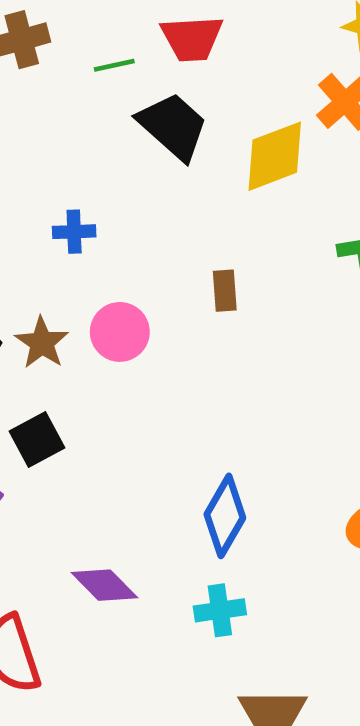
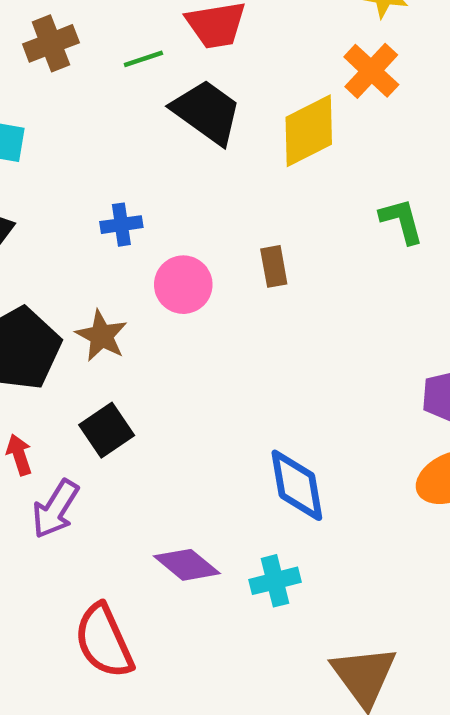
pink circle: (120, 332) -> (183, 285), moved
blue diamond: (225, 516) -> (297, 485), turned -34
cyan cross: (220, 610) -> (275, 581), moved

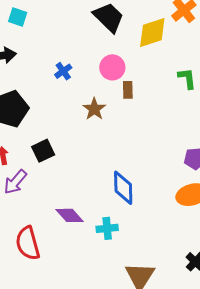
blue cross: (121, 225) -> (63, 71), moved, turned -36
pink circle: (183, 285) -> (112, 67), moved
brown star: (101, 336) -> (94, 109), moved

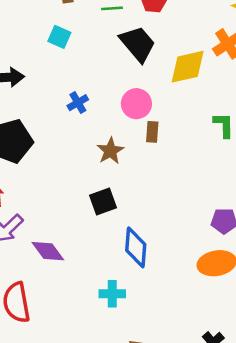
cyan square: (18, 17) -> (59, 37), moved
black square: (43, 151) -> (103, 202), moved
purple diamond: (69, 215) -> (48, 251), moved

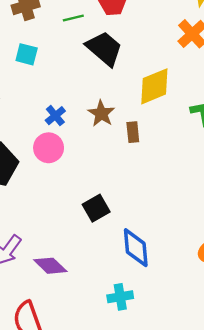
yellow diamond: (188, 67) -> (154, 86), moved
pink circle: (136, 104) -> (49, 148), moved
brown star: (110, 151) -> (101, 114), moved

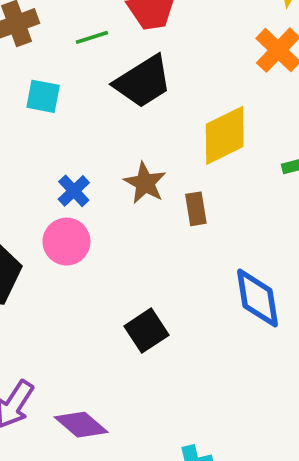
black trapezoid: (104, 48) -> (143, 82), turned 111
cyan square: (27, 54) -> (43, 96), moved
blue diamond: (136, 248) -> (257, 298), moved

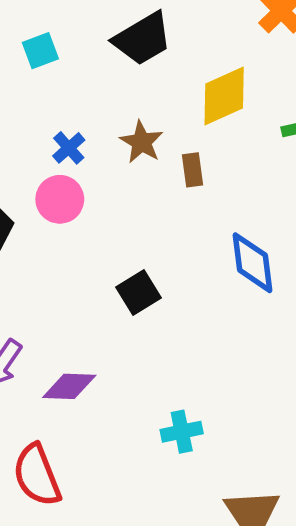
cyan square: (43, 96) -> (40, 51), turned -33
purple diamond: (81, 425) -> (69, 386), turned -40

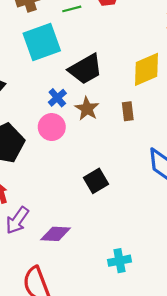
black trapezoid: (143, 39) -> (85, 69), moved
cyan square: (40, 51) -> (42, 42), size x1.8
brown star: (141, 142) -> (87, 109), moved

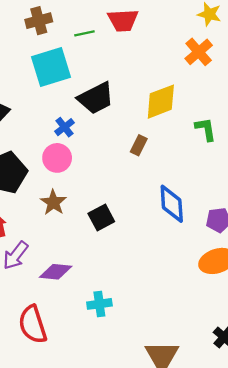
brown star: (87, 109) -> (53, 202), moved
brown rectangle: (128, 111) -> (139, 145), turned 30
cyan cross: (120, 261) -> (99, 304), moved

